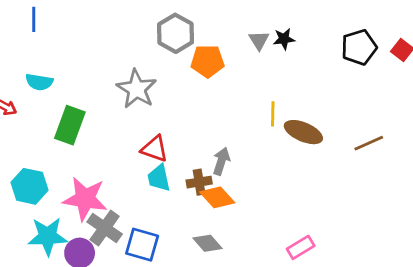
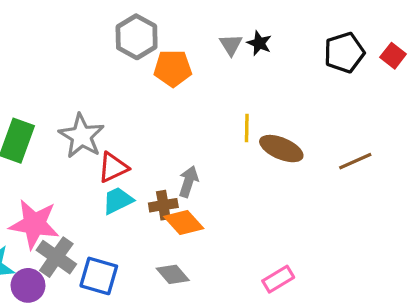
black star: (284, 39) -> (259, 43), turned 30
gray star: (137, 89) -> (81, 136), moved
red triangle: (155, 149) -> (113, 167), turned -44
cyan trapezoid: (159, 178) -> (118, 200), turned 76

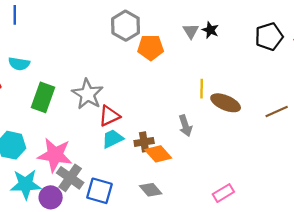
gray arrow: (188, 182) -> (185, 126), moved, turned 144

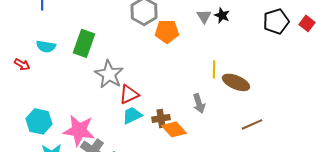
green rectangle: (43, 97) -> (84, 43), moved
brown line: (277, 112) -> (252, 124), moved

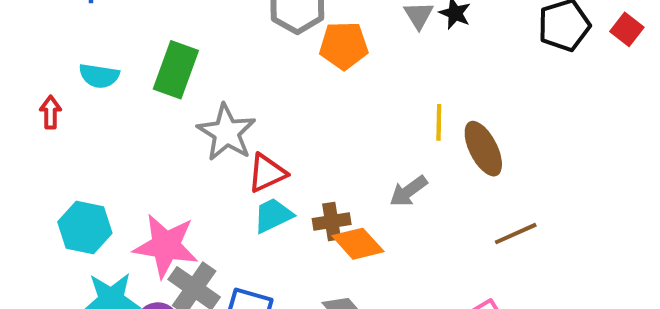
red arrow: (22, 64) -> (51, 112), turned -119
brown ellipse: (236, 82) -> (483, 149), turned 40
gray arrow: (199, 103) -> (408, 191), turned 72

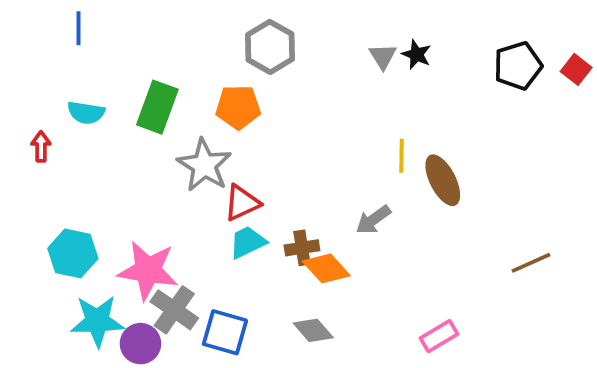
orange pentagon: (344, 46) -> (238, 107), moved
brown line: (516, 234) -> (531, 263), moved

